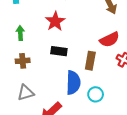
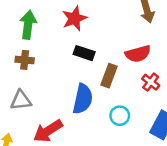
green arrow: (20, 33) -> (28, 25), size x1.5
black rectangle: (59, 51) -> (84, 53), moved
cyan circle: (96, 94) -> (120, 116), moved

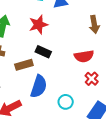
brown rectangle: (109, 76) -> (24, 65), moved, turned 48

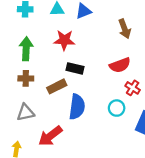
red star: (38, 25) -> (64, 40), turned 30
cyan circle: (66, 102) -> (117, 108), moved

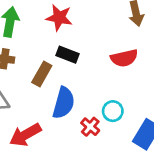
brown rectangle: (57, 86) -> (42, 74), turned -42
red cross: (133, 88) -> (90, 127), moved

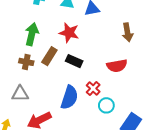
brown rectangle: (42, 74) -> (49, 56), moved
red cross: (90, 127) -> (93, 88), moved

